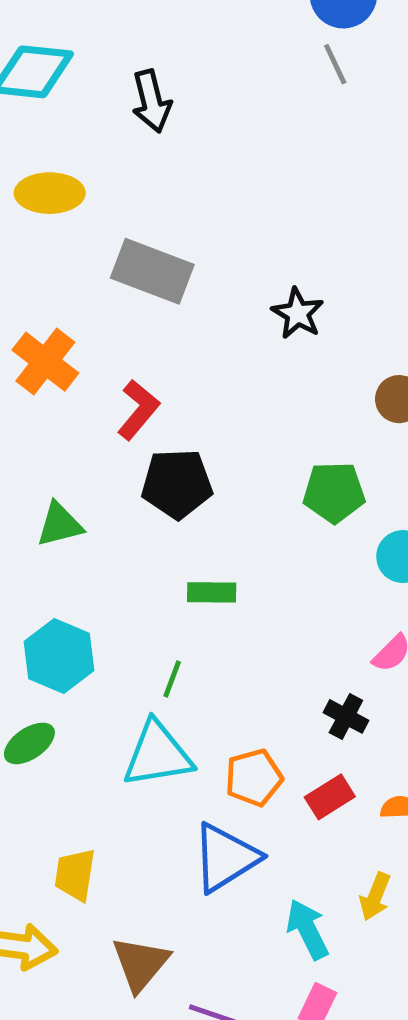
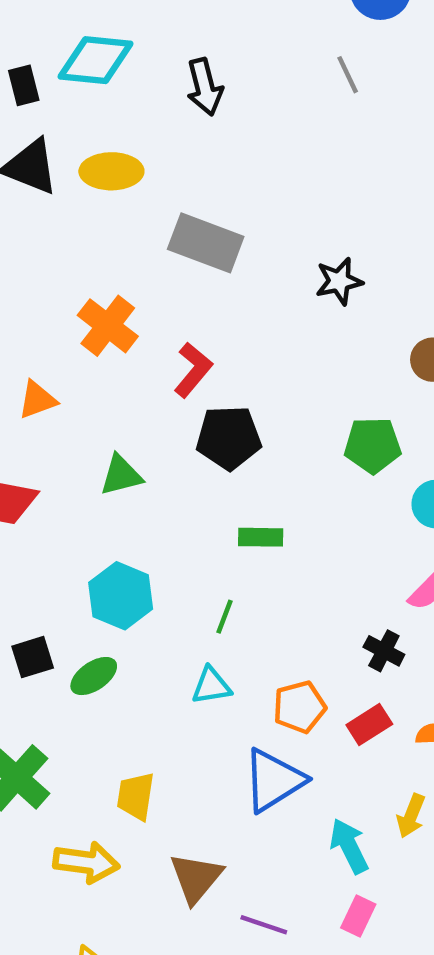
gray line: (335, 64) -> (348, 75), moved
black star: (298, 313) -> (339, 281), turned 30
cyan triangle: (158, 754) -> (211, 686), size x0.6

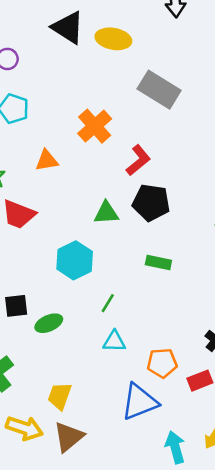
green triangle: (121, 475) -> (106, 213), moved
cyan hexagon: (121, 596) -> (75, 260), moved
green line: (225, 617) -> (108, 303), moved
brown triangle: (196, 878) -> (69, 437), moved

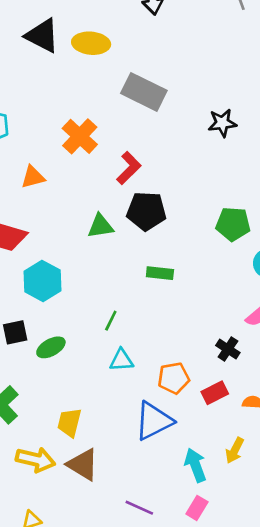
cyan hexagon: (75, 260) -> (42, 281), moved
brown triangle: (69, 437) -> (83, 465), turned -44

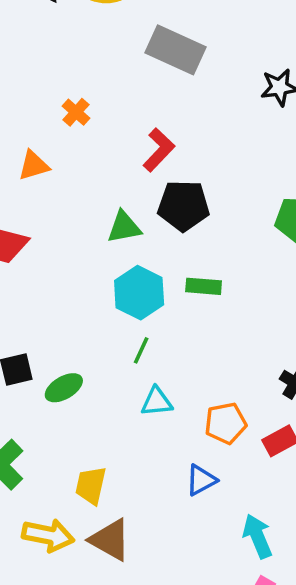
orange cross: (80, 136) -> (76, 112), moved, size x0.6
cyan hexagon: (42, 281) -> (139, 293), moved
blue triangle: (154, 421) -> (201, 480), size x0.6

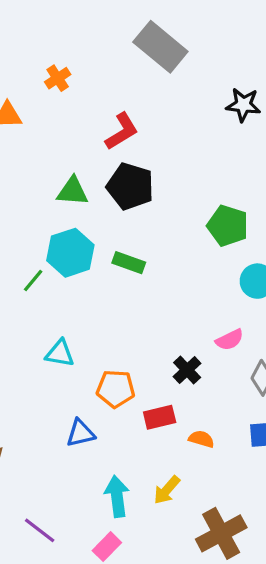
green line: (141, 350) -> (33, 281), moved

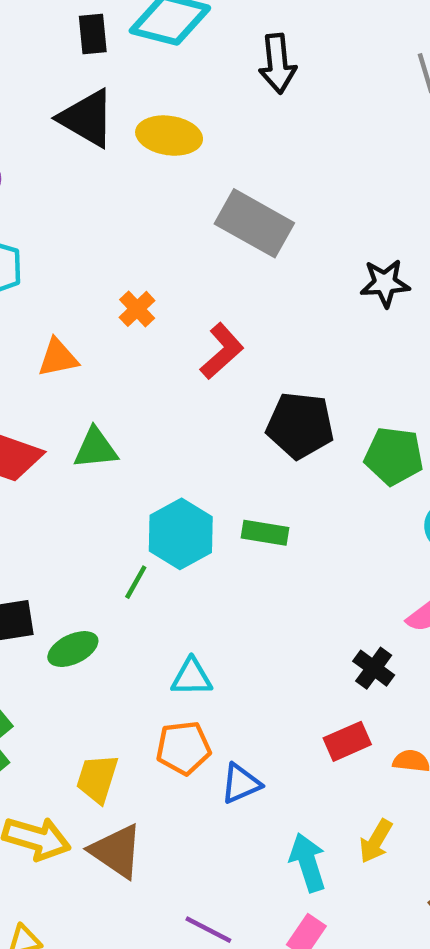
orange cross: (58, 78) -> (137, 309), moved
black pentagon: (130, 186) -> (300, 425), moved
green triangle: (73, 191) -> (95, 448), moved
orange pentagon: (116, 389) -> (183, 748), moved

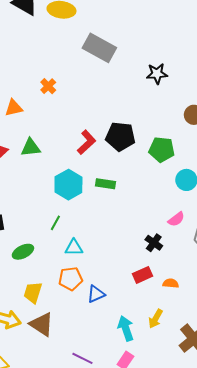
red L-shape: (222, 351) -> (86, 142), moved
green line: (136, 582) -> (55, 223), moved
green ellipse: (73, 649) -> (23, 252), moved

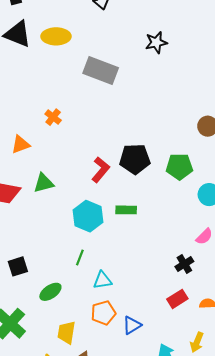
black star: (157, 74) -> (156, 42), moved
black cross: (154, 243) -> (184, 264), turned 30

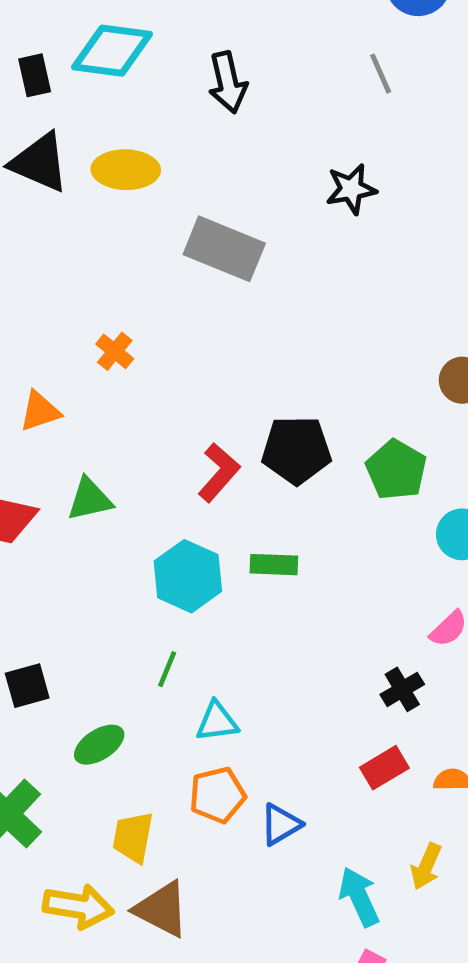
green pentagon: (179, 167) -> (396, 470), turned 30

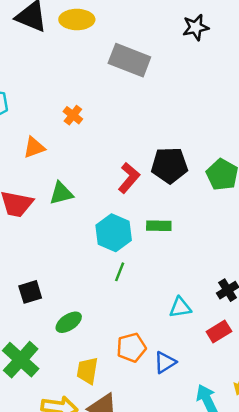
green line: (167, 669) -> (120, 272), moved
cyan triangle: (217, 722) -> (180, 307), moved

